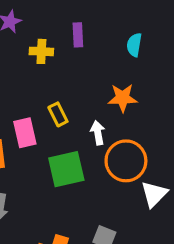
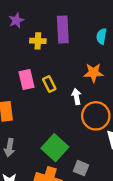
purple rectangle: (78, 35) -> (63, 30), size x1.6
pink rectangle: (25, 133) -> (27, 79), moved
green square: (66, 169) -> (55, 148), moved, turned -35

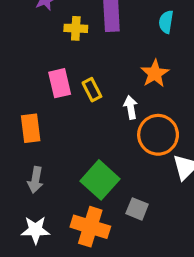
orange star: (94, 73) -> (155, 73), turned -30

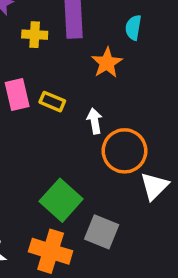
orange star: (155, 73) -> (107, 63), moved
yellow rectangle: (92, 90) -> (52, 102), turned -40
gray square: (137, 209) -> (102, 232), size x1.4

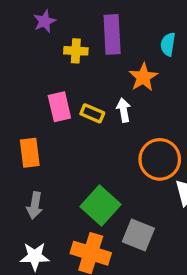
white arrow: (95, 121) -> (124, 110), moved

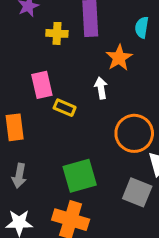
yellow rectangle: (92, 113) -> (65, 108), moved
green square: (101, 205) -> (80, 176), turned 32
gray square: (138, 235) -> (137, 192), moved

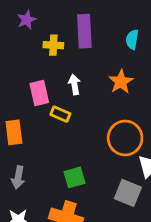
orange star: (119, 58) -> (121, 82), moved
white arrow: (101, 88) -> (74, 85), moved
green square: (80, 176) -> (74, 177), size x0.7

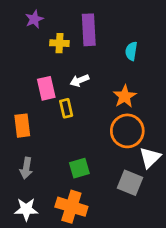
cyan semicircle: (132, 40) -> (131, 51), moved
orange star: (121, 82) -> (125, 96), moved
white arrow: (74, 85) -> (79, 80), turned -102
yellow rectangle: (60, 114) -> (66, 108), turned 54

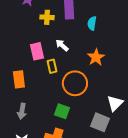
cyan semicircle: (131, 51) -> (92, 23), moved
white arrow: (79, 80) -> (62, 45), turned 64
orange circle: (127, 131) -> (75, 83), moved
green square: (79, 168) -> (62, 111), turned 35

